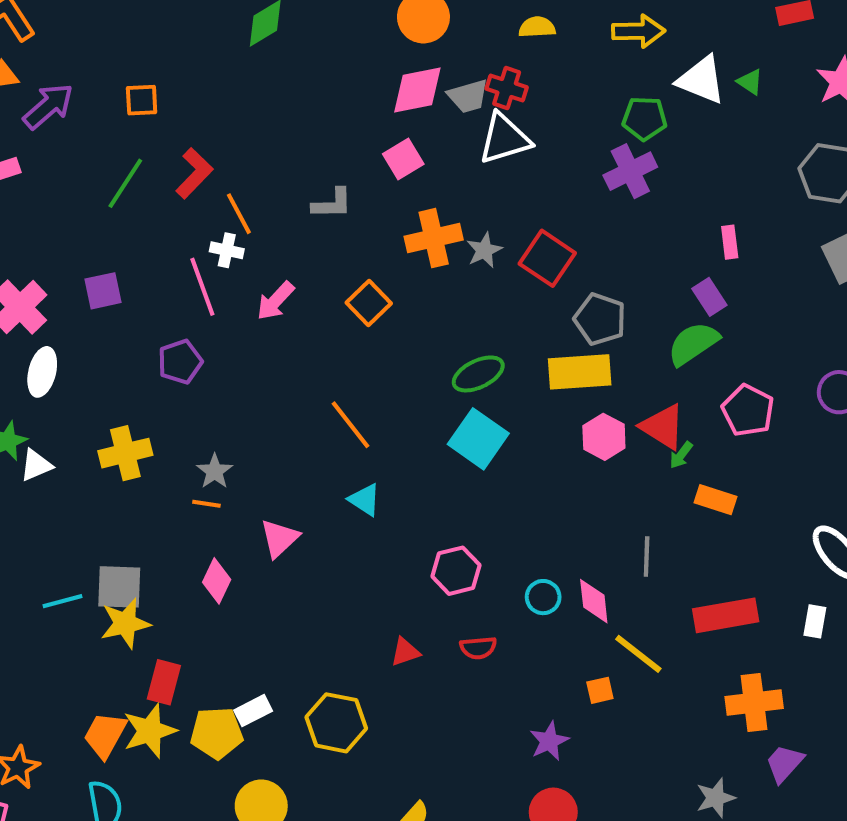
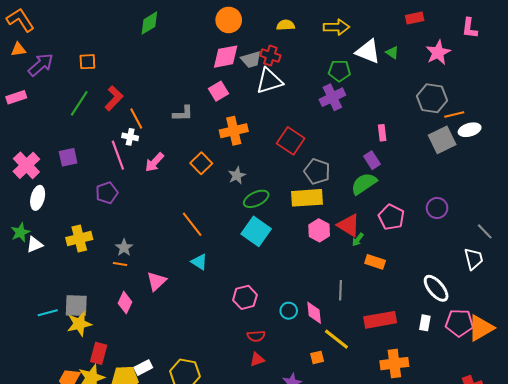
gray star: (484, 250) -> (237, 175), moved
red triangle: (405, 652) -> (257, 359), moved

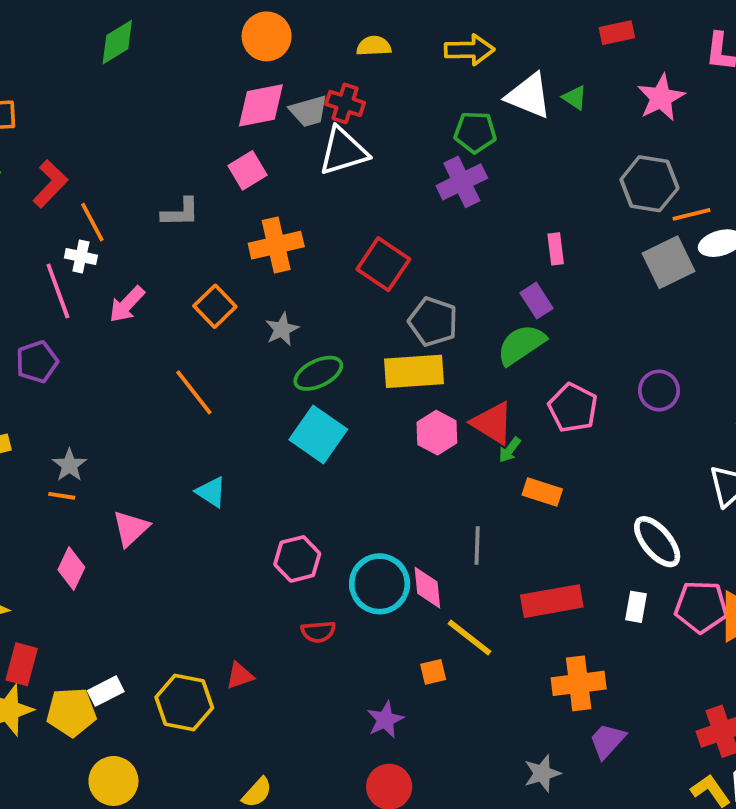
orange line: (192, 224) -> (194, 392), moved
cyan circle: (289, 311) -> (380, 584), size x1.8
red triangle: (257, 359) -> (240, 676), moved

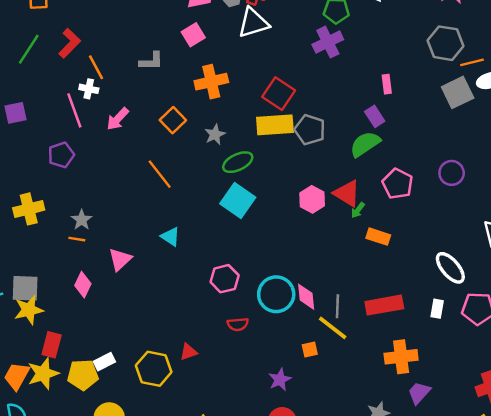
yellow rectangle: (414, 371) -> (275, 125), moved
gray line: (477, 546) -> (337, 306), moved

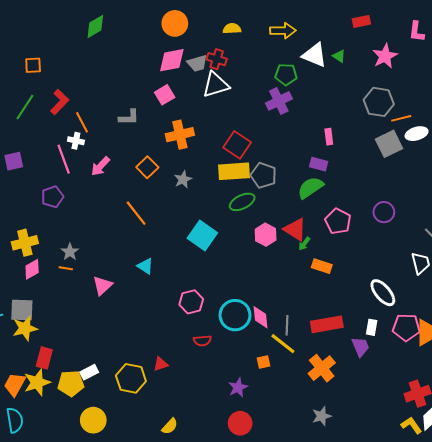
purple rectangle: (375, 116) -> (319, 164), turned -42
green ellipse: (238, 162) -> (242, 202), moved
pink diamond: (83, 285) -> (32, 269), moved, turned 35
orange cross: (401, 357) -> (322, 368), moved, turned -32
purple trapezoid: (419, 393) -> (360, 347), moved, turned 115

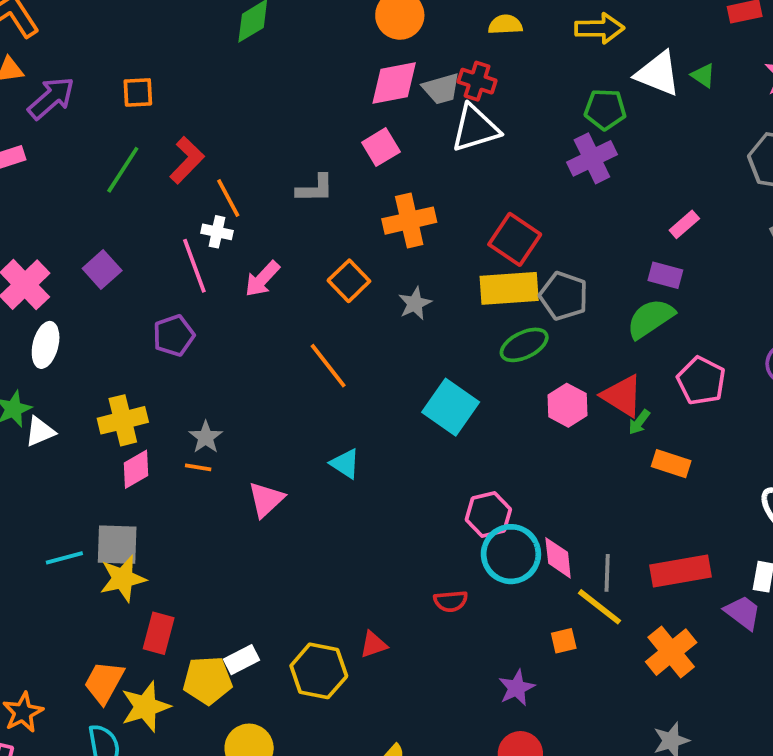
pink rectangle: (329, 137) -> (684, 224), turned 56
purple square: (14, 161) -> (102, 270), turned -30
pink hexagon: (191, 302) -> (488, 514), moved
purple trapezoid: (360, 347) -> (743, 612), turned -30
yellow star: (37, 382) -> (145, 707), moved

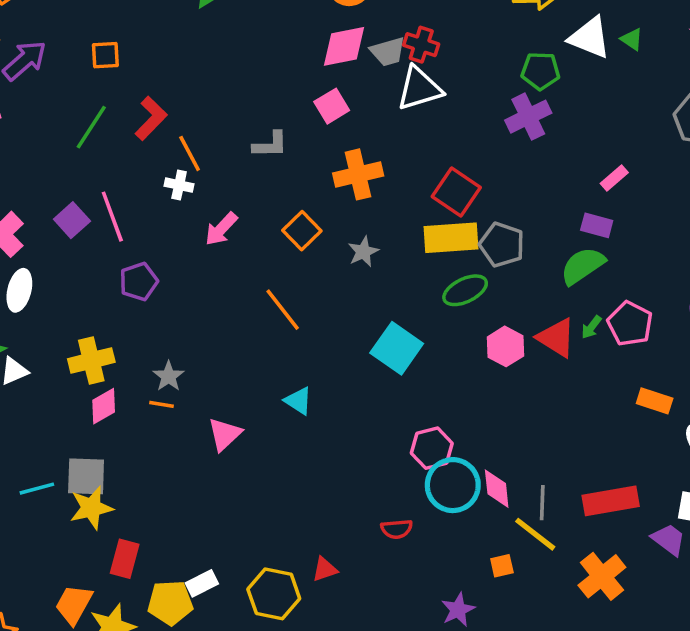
pink line: (194, 266) -> (112, 217), moved
green arrow: (639, 422) -> (591, 327), moved
orange rectangle: (671, 464) -> (655, 401), moved

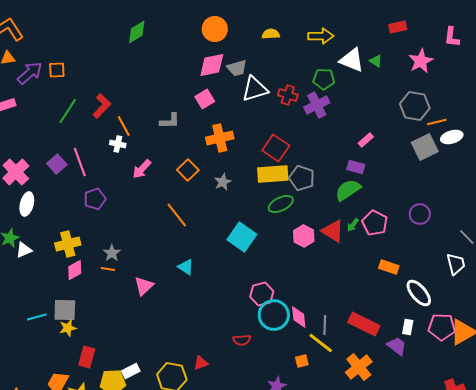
red cross: (421, 45) -> (288, 95), moved
orange square: (105, 55) -> (57, 70), moved
red rectangle: (611, 501) -> (364, 324), turned 36
yellow star: (91, 508) -> (68, 328), size x0.7

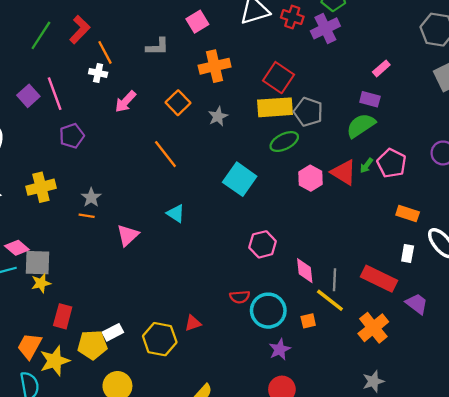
pink diamond: (75, 270) -> (17, 248), moved, turned 70
cyan circle: (274, 315) -> (268, 311), moved
white rectangle: (408, 327) -> (408, 253), moved

